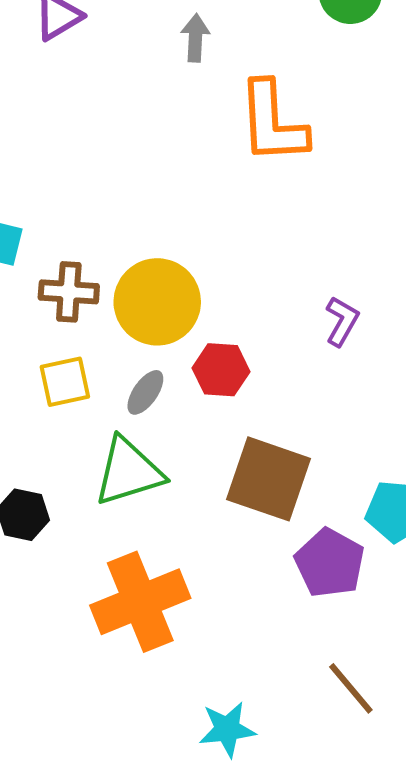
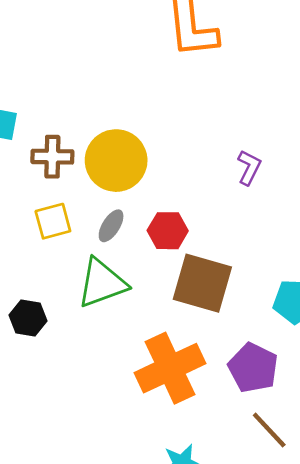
red hexagon: (221, 370) -> (168, 231), moved
purple pentagon: (330, 563) -> (253, 368), moved
orange cross: (140, 602) -> (170, 368), moved

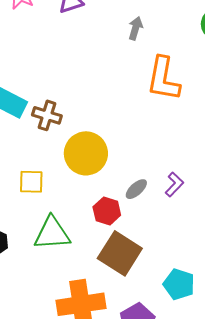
brown cross: (52, 157) -> (47, 115), moved
gray ellipse: (111, 226) -> (136, 189), moved

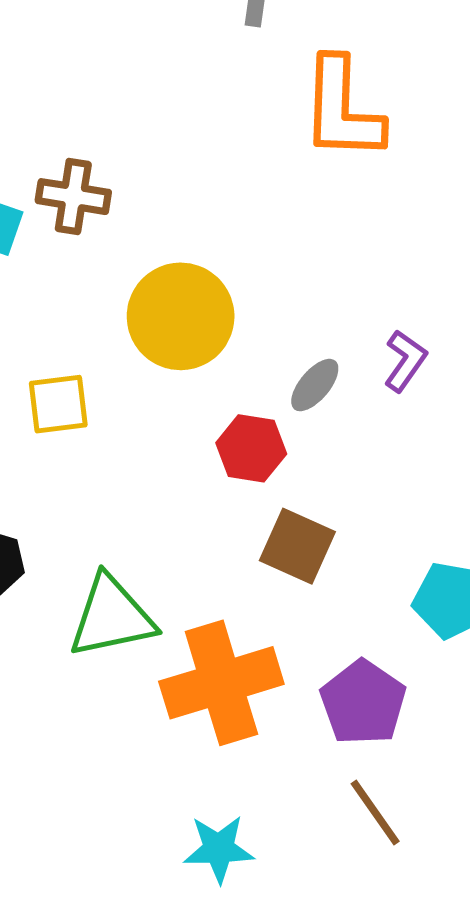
brown cross: (47, 115) -> (73, 197), moved
green triangle: (52, 233) -> (112, 617), moved
brown square: (120, 253) -> (297, 546), size x0.7

